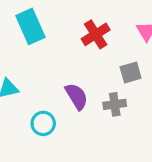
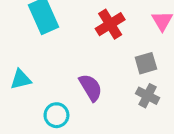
gray cross: (115, 104) -> (148, 96), moved, turned 35

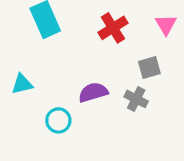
purple semicircle: (91, 88) -> (93, 92), turned -76
gray cross: (148, 96) -> (136, 99), moved

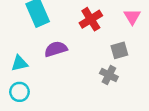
purple semicircle: (93, 92) -> (56, 49), moved
cyan circle: (58, 120) -> (19, 92), moved

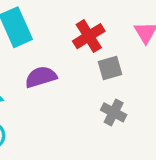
gray square: (119, 50) -> (110, 68), moved

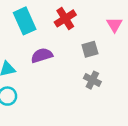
red cross: (89, 36) -> (65, 18), moved

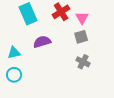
pink triangle: (115, 25) -> (82, 18), moved

